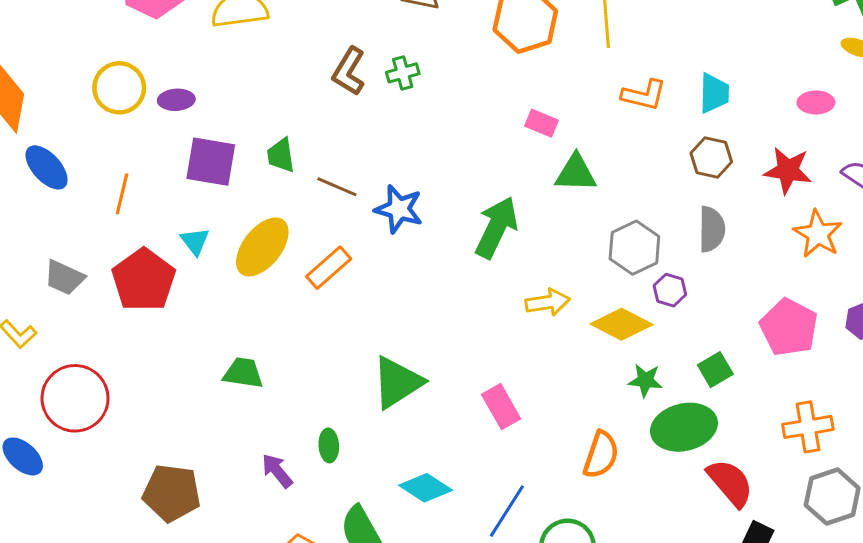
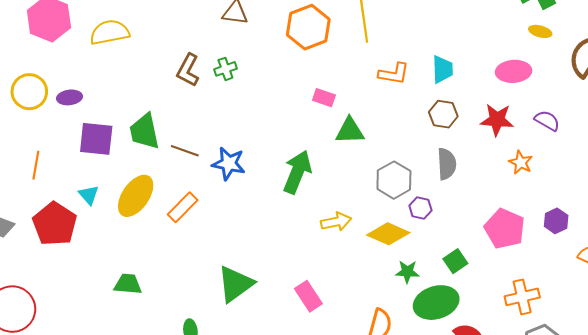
pink ellipse: (816, 102) -> (514, 71), size x1.4
green trapezoid: (281, 155) -> (144, 131), size x1.5
orange star: (818, 234) -> (521, 163), size x0.7

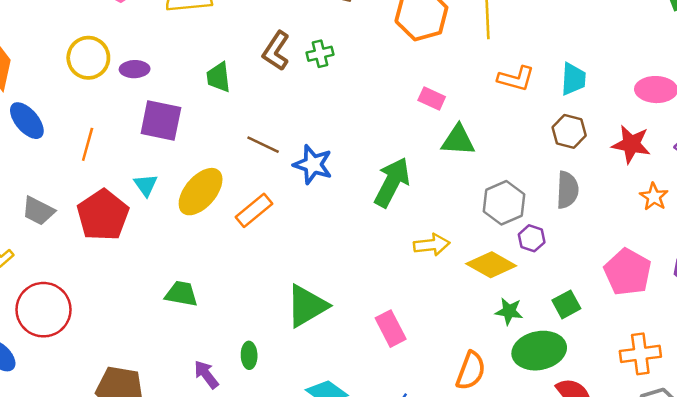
green trapezoid: (144, 131) -> (219, 77), moved, size x0.7

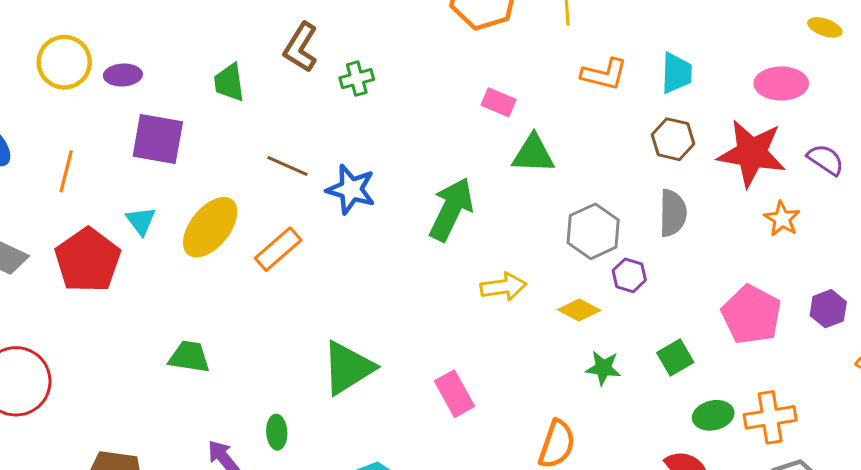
green cross: (320, 54) -> (357, 79), moved
red star: (631, 144) -> (752, 153), size x1.4
yellow diamond: (491, 265) -> (579, 310), size x0.7
green ellipse: (539, 351) -> (713, 415), moved, size x0.6

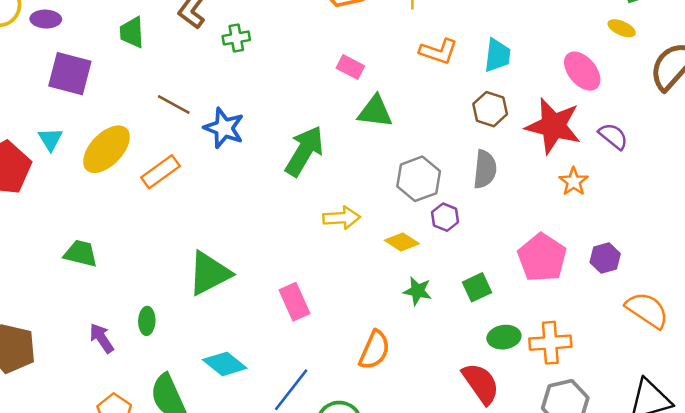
pink ellipse: (781, 84) -> (582, 71), turned 45

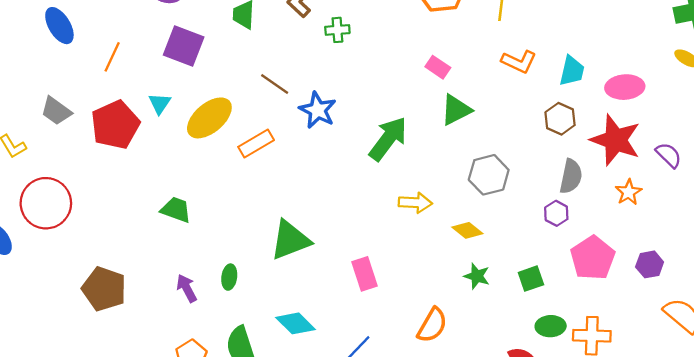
pink ellipse: (582, 71) -> (625, 87), moved, turned -60
green triangle: (375, 112) -> (456, 110), turned -40
gray semicircle: (485, 169) -> (571, 176), moved
purple hexagon: (445, 217) -> (556, 213), moved

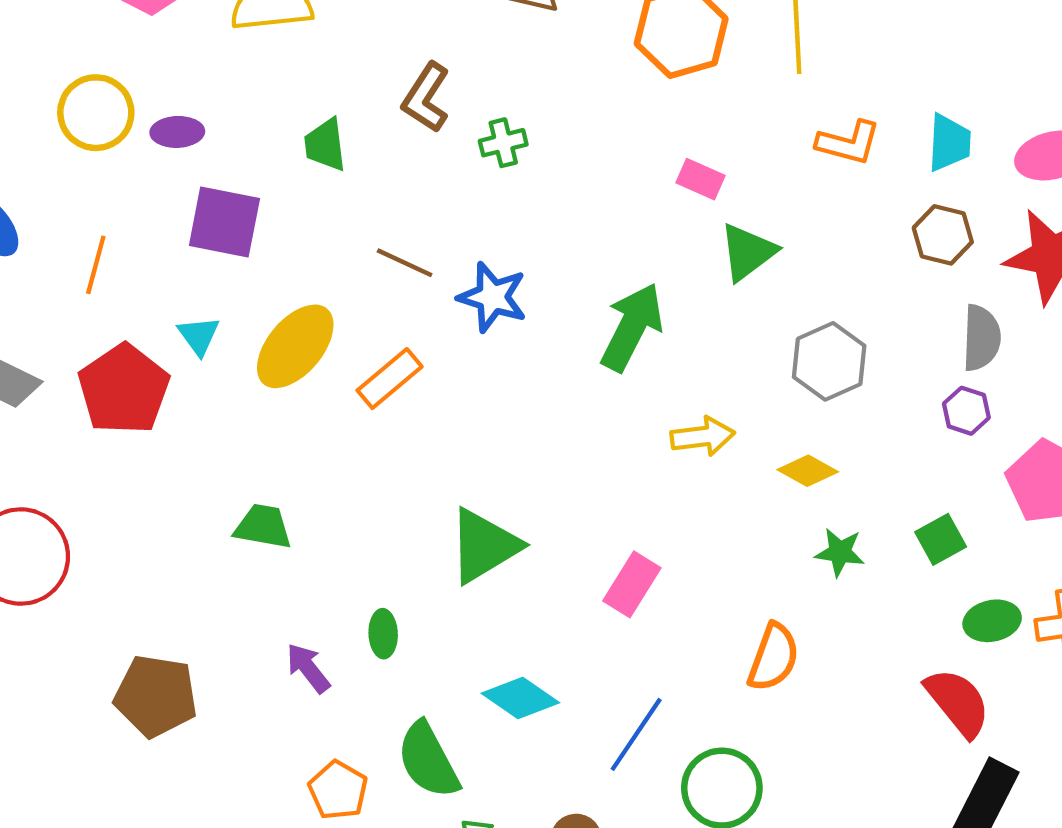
pink rectangle: (365, 274) -> (632, 584), turned 60

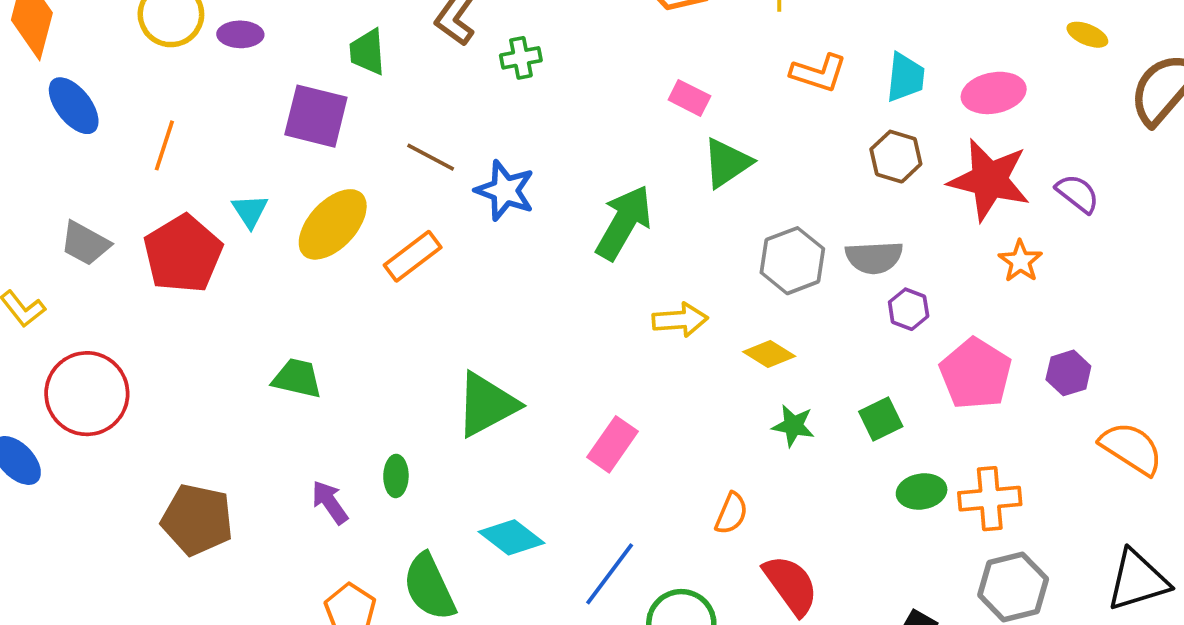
purple square: (224, 222) -> (316, 116), moved
gray semicircle: (981, 338) -> (874, 257), moved, turned 82
orange semicircle: (773, 657) -> (731, 513), size x0.7
red semicircle: (958, 702) -> (791, 585), moved

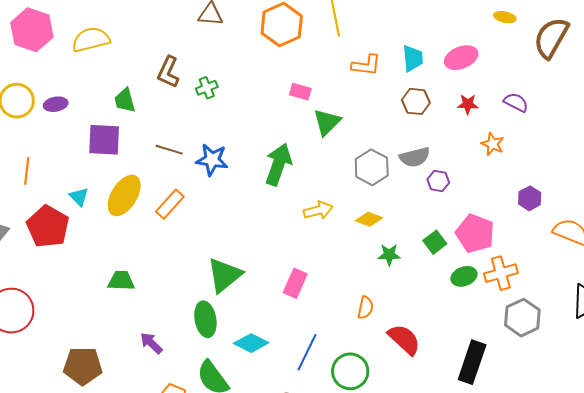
red star: (989, 180) -> (468, 104), size x0.5
pink pentagon: (976, 374) -> (475, 233), moved
green ellipse: (396, 476) -> (205, 319), moved, size x1.6

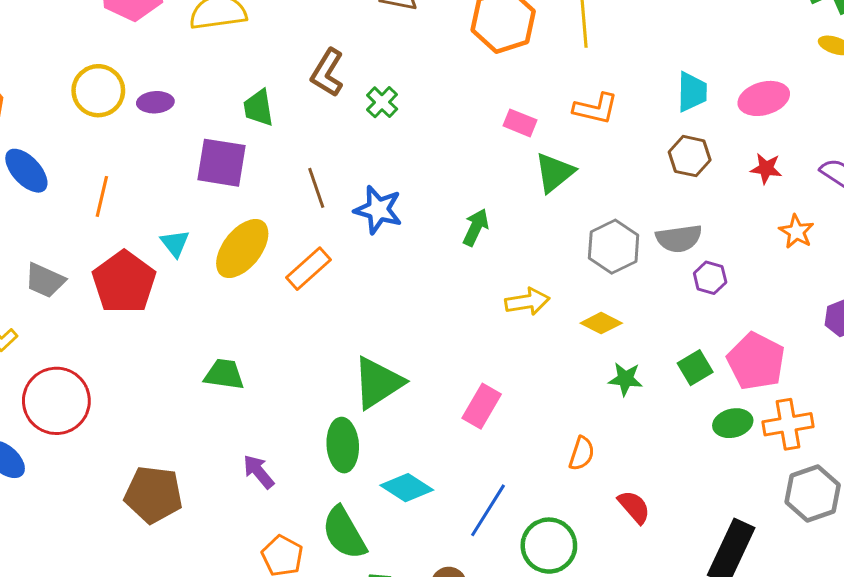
orange L-shape: (366, 65) -> (596, 109), moved
green cross: (207, 88) -> (382, 102), turned -30
brown line: (169, 150) -> (316, 188), turned 48
green arrow: (278, 164) -> (476, 227), size x0.6
red semicircle: (404, 339) -> (634, 507), size x0.7

